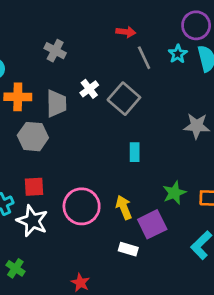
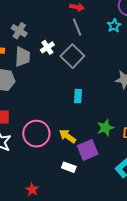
gray cross: (55, 51) -> (19, 31), moved
gray line: (144, 58) -> (77, 27), moved
yellow arrow: (124, 207) -> (67, 136), turned -36

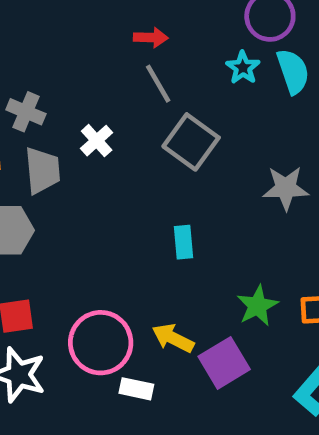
gray square: (72, 56) -> (191, 142), moved
white rectangle: (69, 167) -> (136, 389), moved

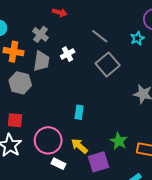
red arrow: (151, 38) -> (60, 12), moved
gray line: (158, 84) -> (100, 36), turned -36
cyan rectangle: (184, 242) -> (79, 112), moved
green star: (257, 306) -> (119, 141), turned -30

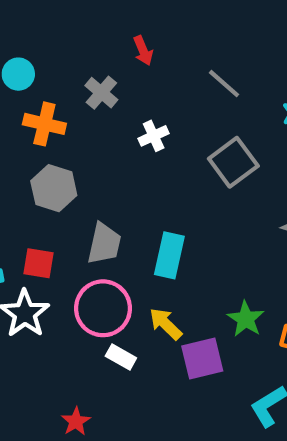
red arrow: (60, 12) -> (143, 51), turned 48
gray line: (100, 36) -> (224, 84), moved
gray trapezoid: (41, 61) -> (104, 244), moved
cyan rectangle: (79, 112) -> (169, 255), size x1.5

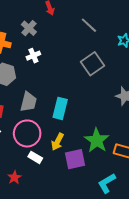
white cross: (154, 136) -> (33, 56), moved
green star: (246, 319) -> (97, 140), size x1.4
yellow arrow: (166, 324) -> (57, 142), turned -108
red star: (76, 421) -> (14, 177), moved

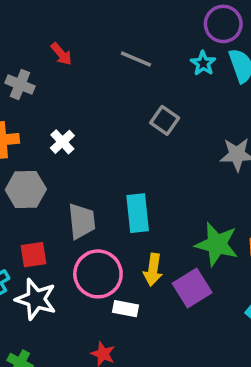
gray cross: (29, 28) -> (20, 85), moved
gray square: (92, 64) -> (165, 120), size x0.7

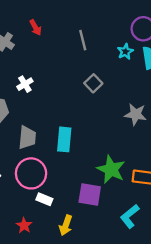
gray line: (136, 59) -> (83, 40), turned 42
yellow arrow: (153, 270) -> (66, 225), moved
purple square: (192, 288) -> (90, 194), turned 30

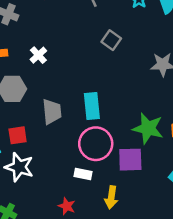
pink circle: (31, 173) -> (96, 144), moved

